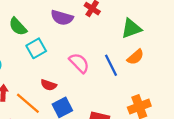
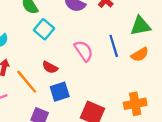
cyan square: (36, 48) -> (44, 29), turned -30
blue line: (111, 65) -> (114, 46), moved

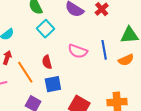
pink semicircle: (84, 51) -> (78, 51), turned 138
red semicircle: (50, 67) -> (47, 62), turned 40

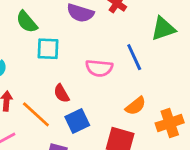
cyan square: (46, 29) -> (48, 49), turned -30
orange semicircle: (126, 60) -> (136, 106), moved

